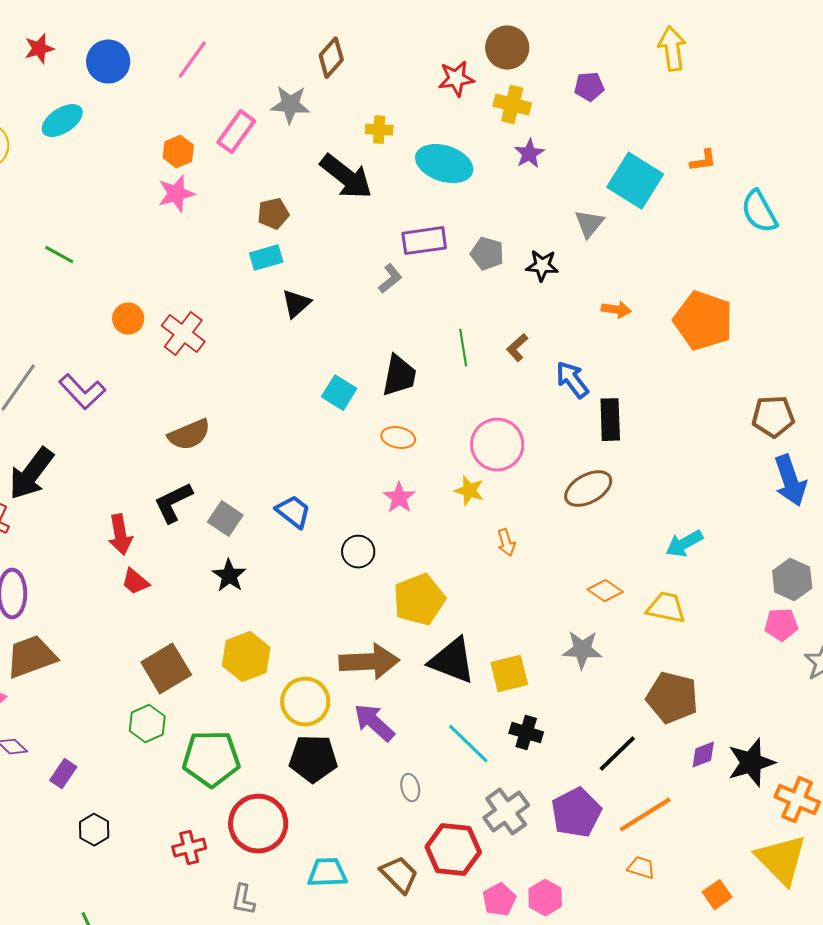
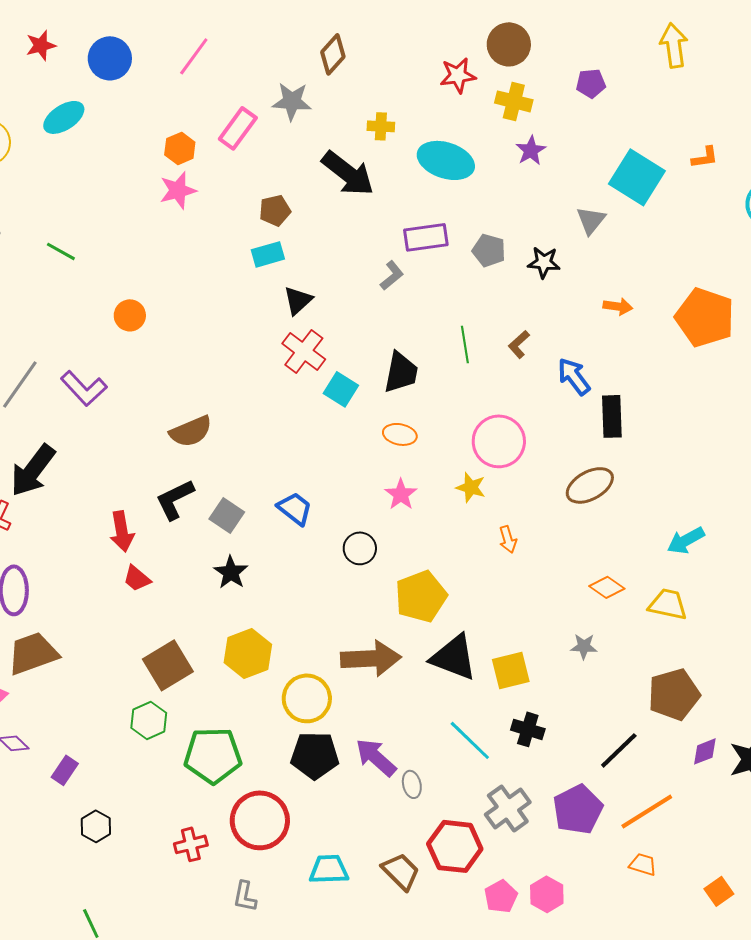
red cross: (183, 334) -> (304, 351), moved
gray star: (582, 650) -> (584, 646), size x0.7
brown pentagon: (672, 698) -> (674, 694), turned -30
purple arrow: (374, 723) -> (376, 757), moved

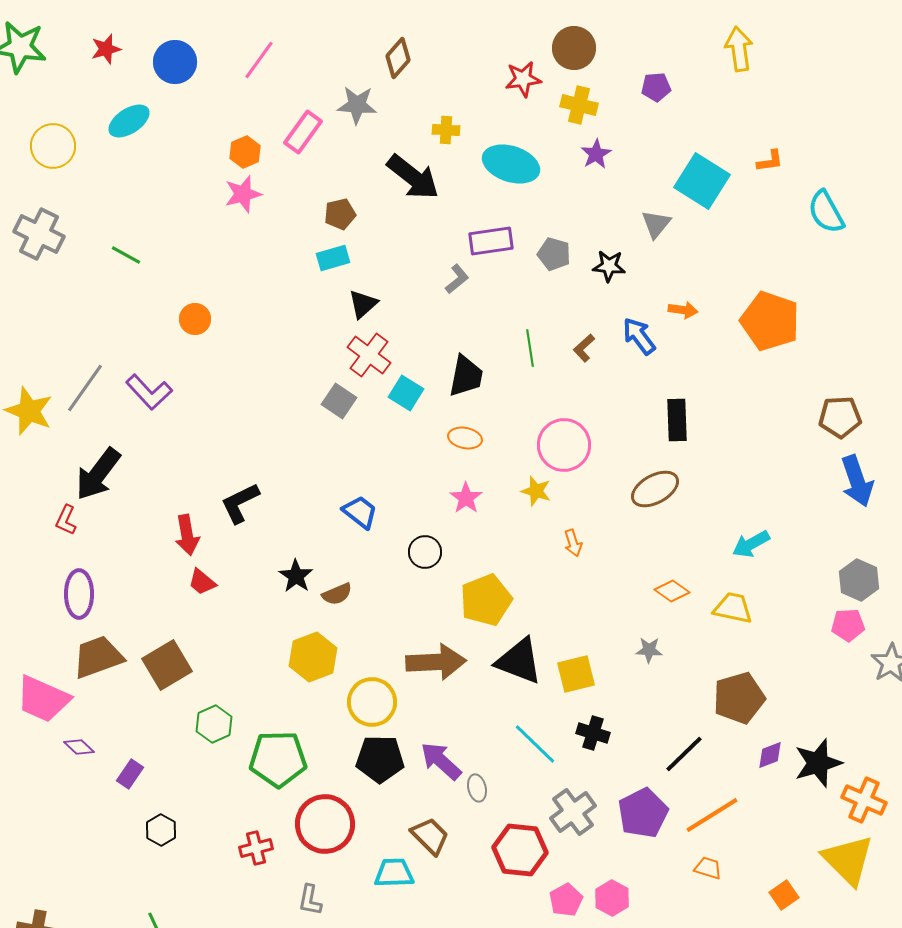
blue arrow: (574, 376) -> (639, 336), moved
brown semicircle: (191, 431) -> (337, 594), moved, size x0.7
gray square: (227, 515) -> (339, 401), moved
brown square: (168, 665) -> (167, 665), moved
brown trapezoid: (401, 871) -> (430, 836), moved

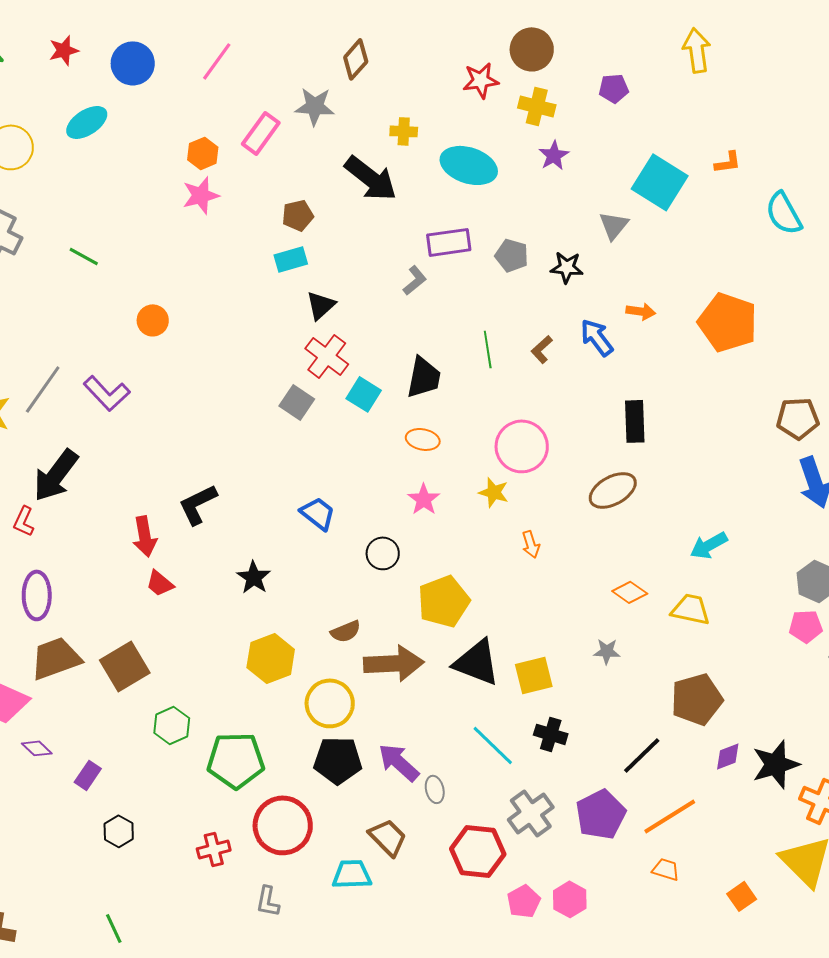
brown semicircle: (337, 594) -> (346, 631), moved

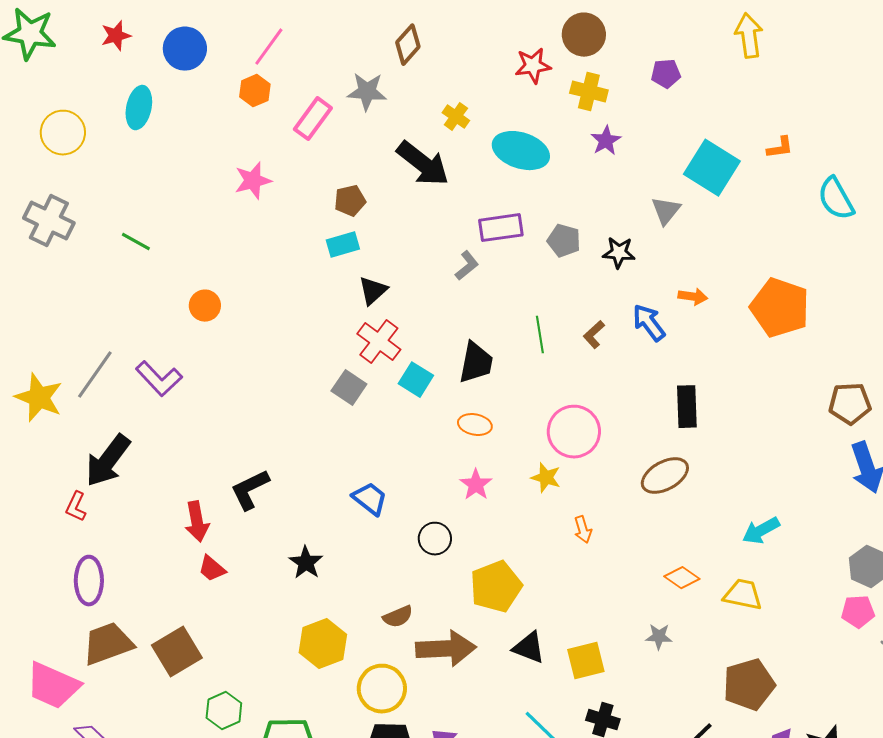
cyan ellipse: (87, 122) -> (139, 108), turned -45
yellow cross: (404, 131) -> (456, 117), turned 32
orange hexagon: (203, 153) -> (255, 91), moved
black triangle: (477, 662) -> (529, 648), size x0.7

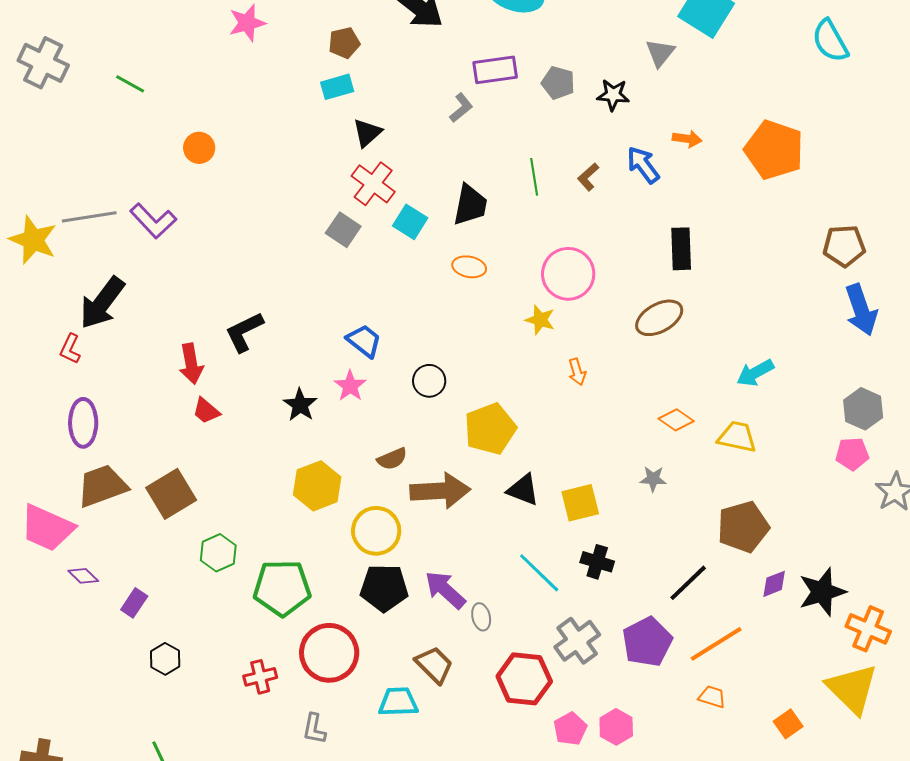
gray line: (95, 375) -> (89, 217), turned 46
pink star: (476, 485) -> (350, 386), moved

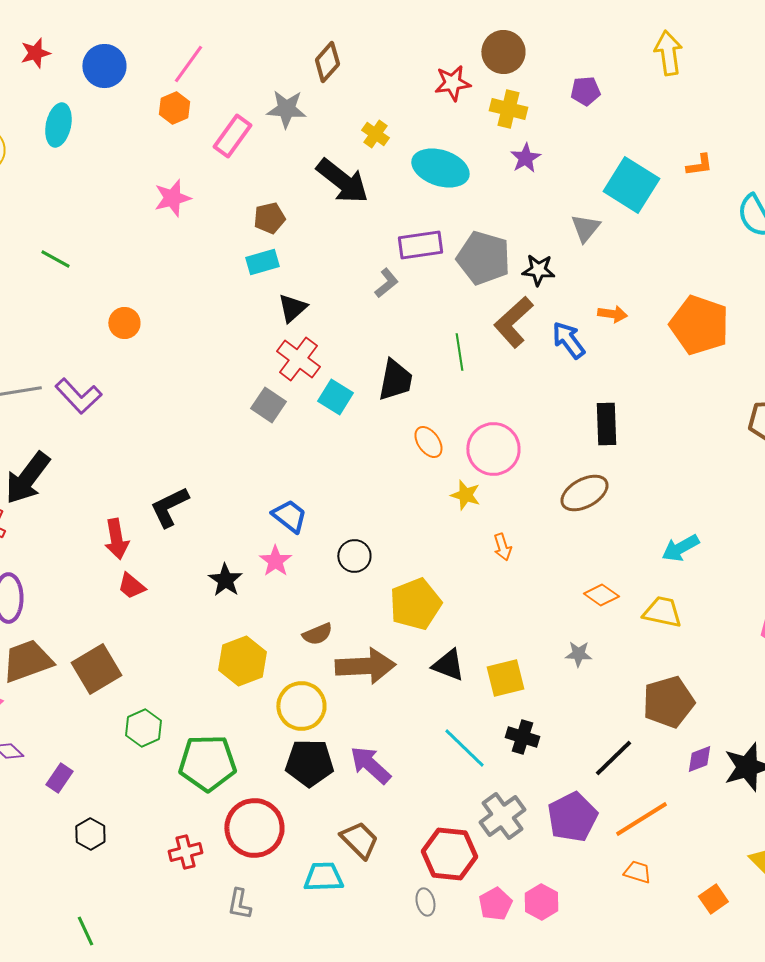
gray pentagon: (558, 83) -> (483, 258), size x1.6
brown L-shape: (588, 177) -> (513, 322), moved, size x1.8
orange ellipse: (469, 267) -> (428, 442), moved, turned 44
gray ellipse: (481, 617) -> (425, 902), moved

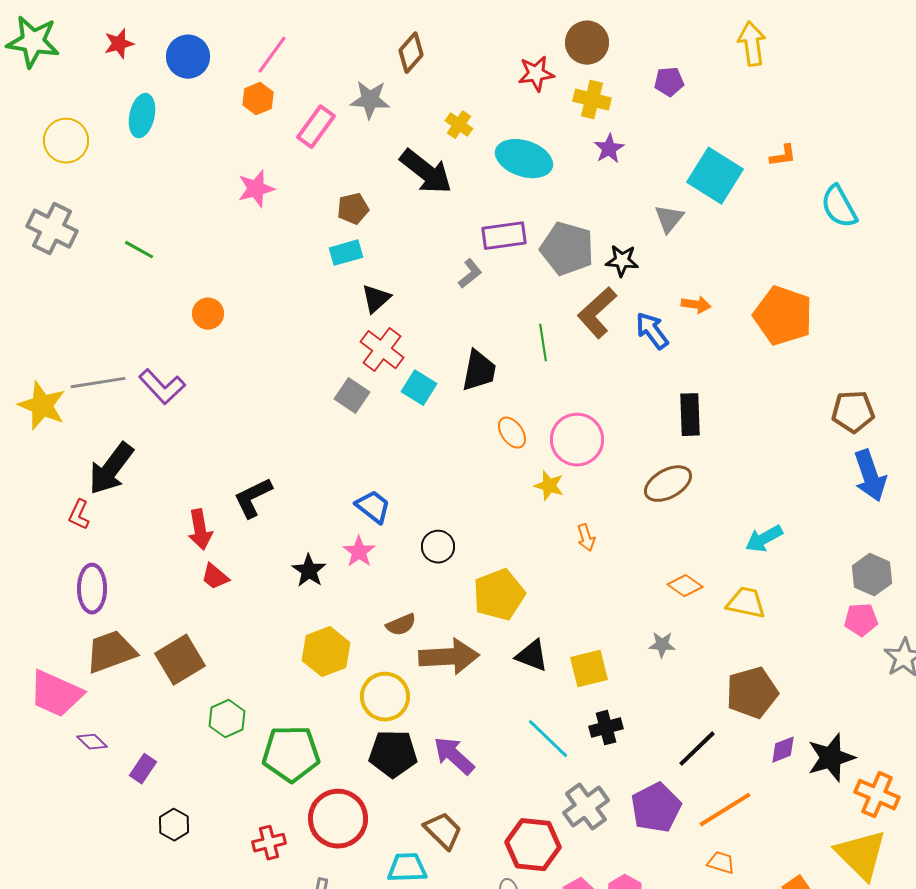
black cross: (522, 737) -> (606, 728), turned -32

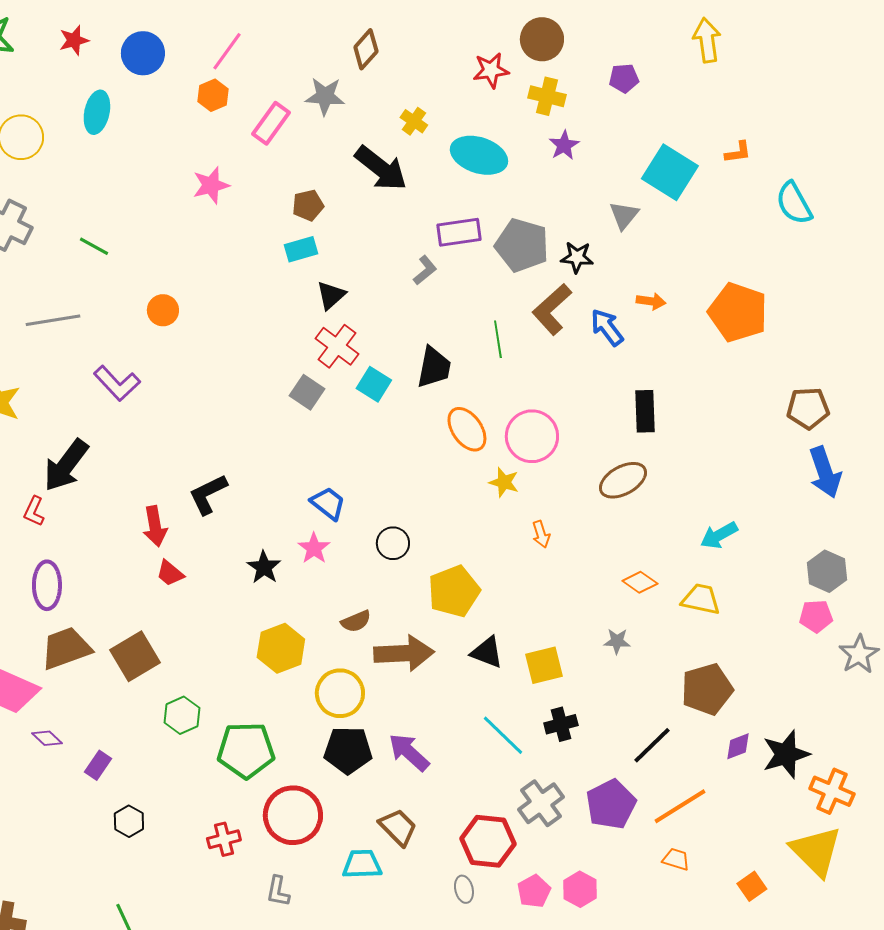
gray line: (98, 383) -> (53, 320), moved
orange ellipse: (512, 433) -> (467, 429), size x1.4

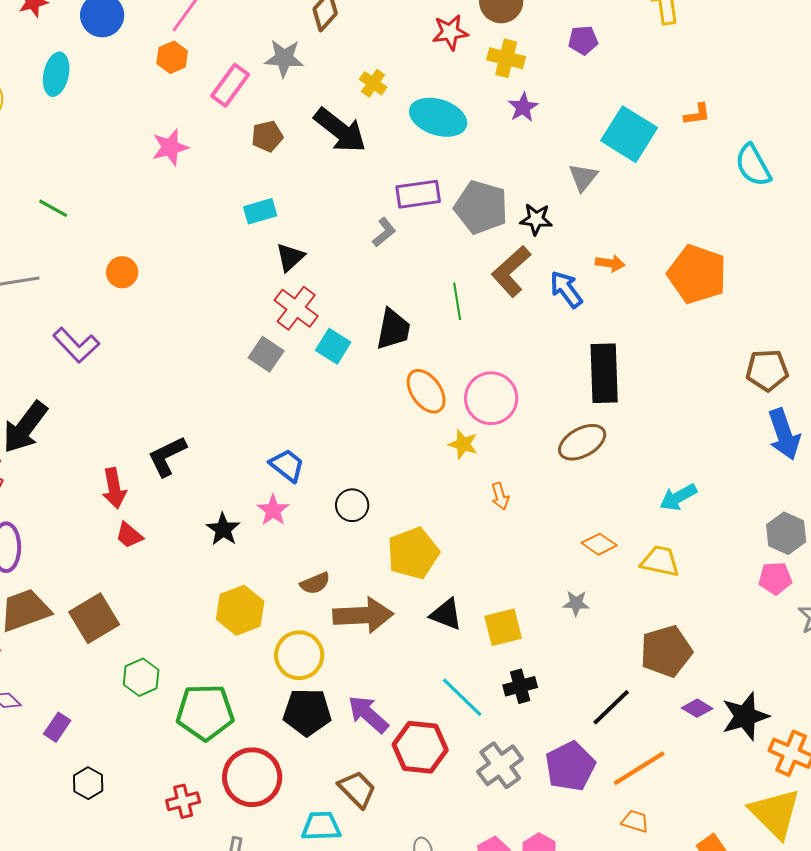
brown pentagon: (308, 205) -> (267, 136), moved
black rectangle: (645, 411) -> (604, 373), size x1.4
purple diamond: (738, 746) -> (697, 708), turned 52
red hexagon: (488, 841) -> (420, 747), moved

